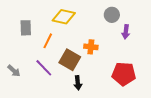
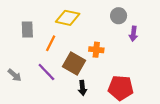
red pentagon: (124, 74) -> (121, 88), moved

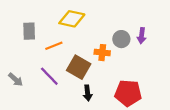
gray circle: (119, 16) -> (121, 39), moved
orange line: (51, 43) -> (54, 46), turned 42

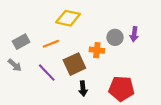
gray rectangle: (29, 31) -> (21, 42), moved, turned 63
brown square: (79, 67) -> (74, 64), turned 35
gray arrow: (16, 80) -> (15, 65), moved

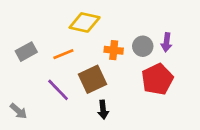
orange cross: (97, 50) -> (114, 50), moved
gray arrow: (15, 65) -> (18, 111), moved
red pentagon: (121, 89) -> (157, 79), moved, turned -30

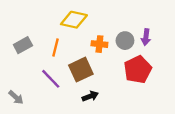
orange line: (63, 54) -> (55, 48), turned -54
black arrow: (103, 110) -> (90, 96), turned -105

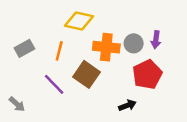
orange cross: (99, 44) -> (106, 47), size x1.5
brown square: (81, 70) -> (86, 74), turned -30
black arrow: (90, 96) -> (127, 105), moved

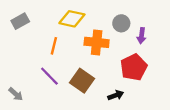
gray circle: (134, 43) -> (121, 23), moved
gray rectangle: (24, 48) -> (20, 21), moved
brown square: (86, 74) -> (82, 81), moved

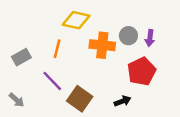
gray rectangle: (20, 21) -> (21, 57), moved
gray circle: (121, 23) -> (128, 36), moved
brown square: (82, 81) -> (80, 99), moved

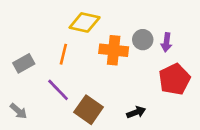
red pentagon: (142, 71) -> (174, 79), moved

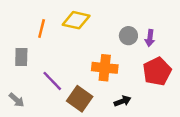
orange cross: (114, 50) -> (105, 68), moved
orange line: (63, 54) -> (42, 29), moved
gray rectangle: (24, 63) -> (21, 57), turned -60

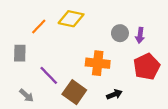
orange line: (42, 29) -> (39, 26), turned 30
gray arrow: (17, 100) -> (26, 95), moved

